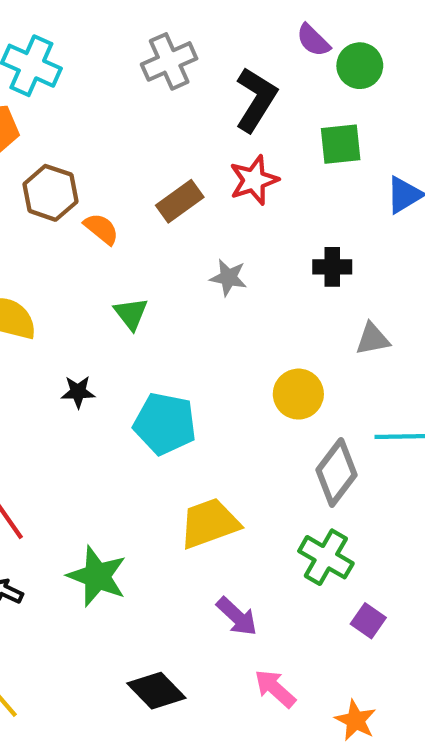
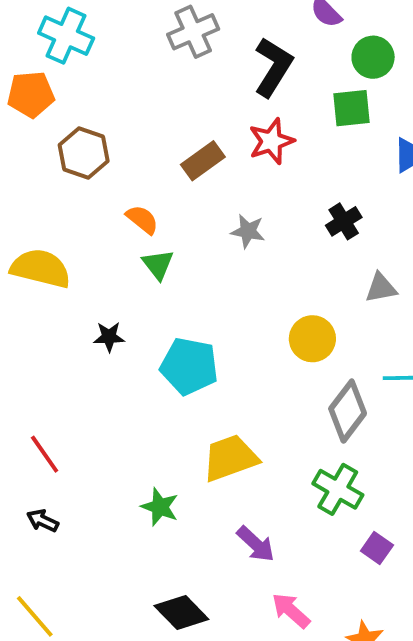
green circle: (360, 66) -> (373, 57), moved
orange semicircle: (101, 229) -> (142, 219), moved
black cross: (332, 267) -> (344, 221), turned -32
green star: (97, 576) -> (160, 507), moved, size x0.7

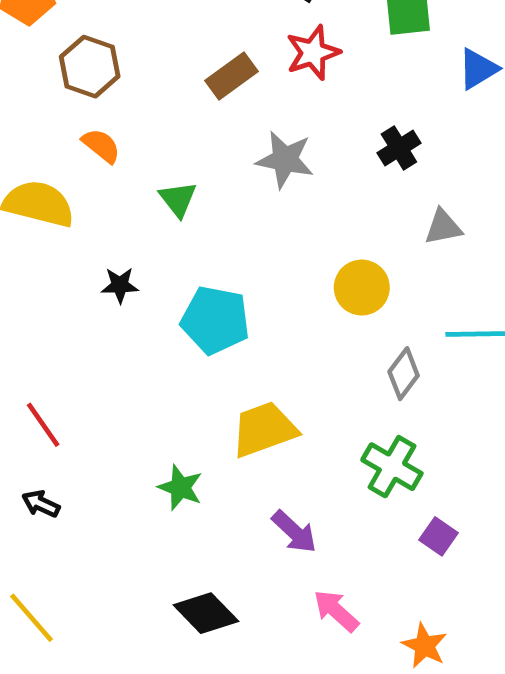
orange semicircle: (142, 219) -> (101, 146), moved
gray star: (248, 231) -> (285, 160), size x1.4
gray diamond: (348, 411) -> (404, 374), size x0.7

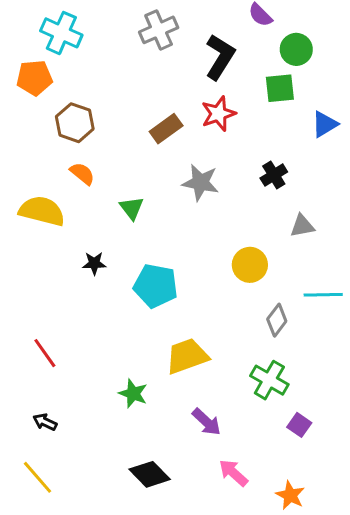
black arrow: (41, 504) -> (45, 422), moved

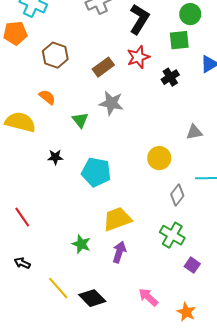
brown hexagon: (75, 123) -> (55, 55), moved
black cross: (274, 175) -> (170, 77), moved
gray star: (200, 183) -> (111, 103), moved
purple arrow: (206, 422) -> (119, 252), moved, turned -115
yellow line: (37, 477) -> (58, 288), moved

